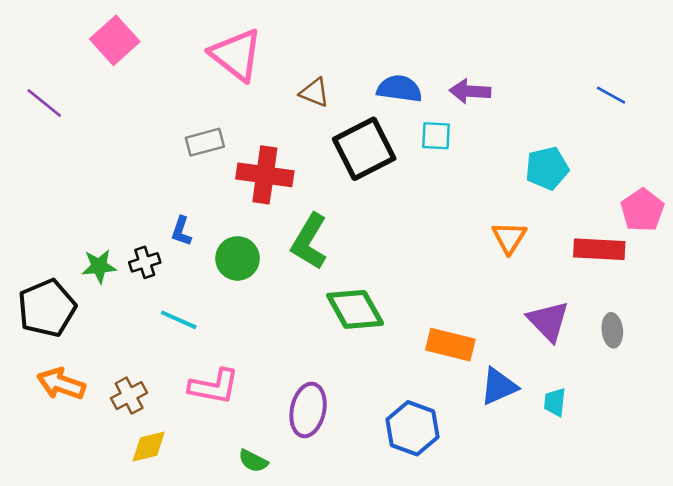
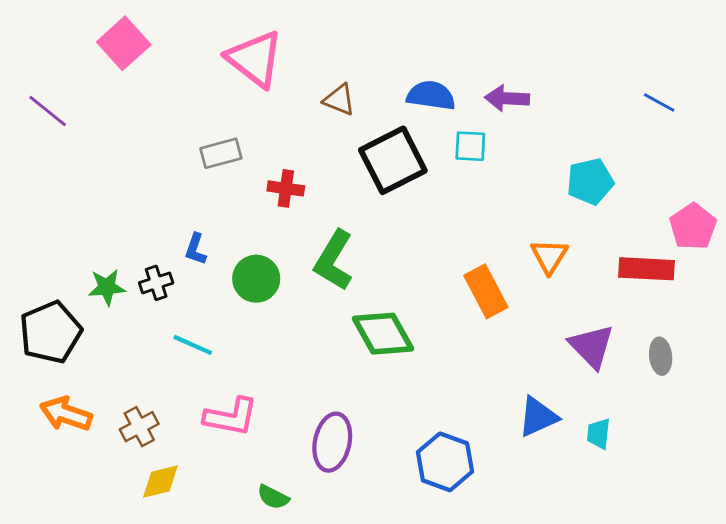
red cross: (265, 175) -> (286, 188), size x0.6
orange rectangle: (450, 345) -> (486, 291), moved, turned 48

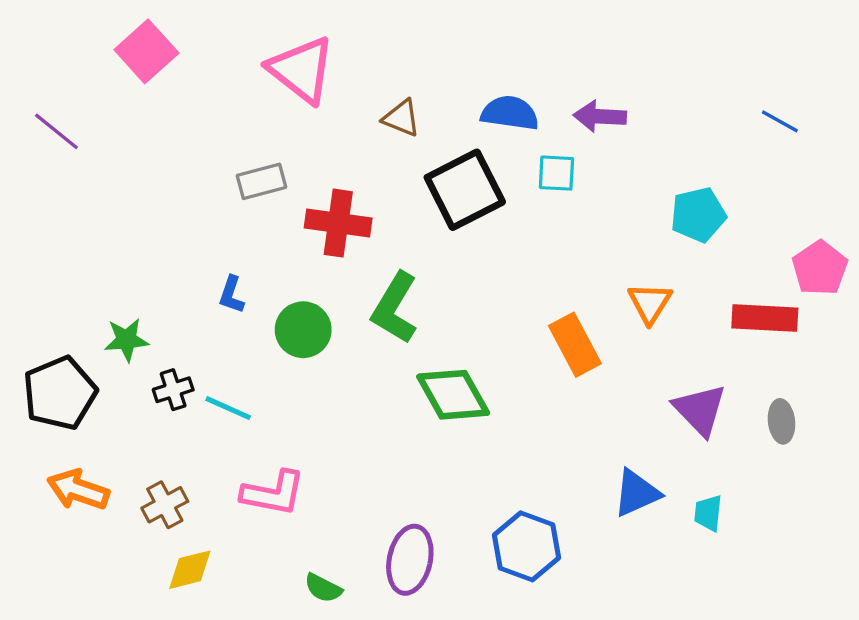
red cross: (286, 188) -> (338, 223), size x1.5
black cross: (156, 283) -> (173, 390), moved
purple ellipse: (332, 442) -> (410, 560), moved

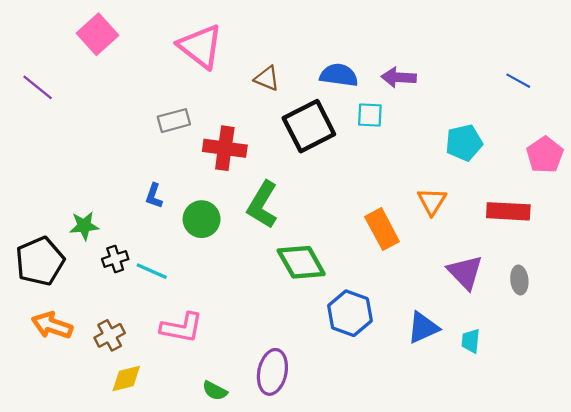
pink pentagon: (820, 268) -> (545, 155), moved
blue hexagon: (526, 546) -> (350, 313), moved

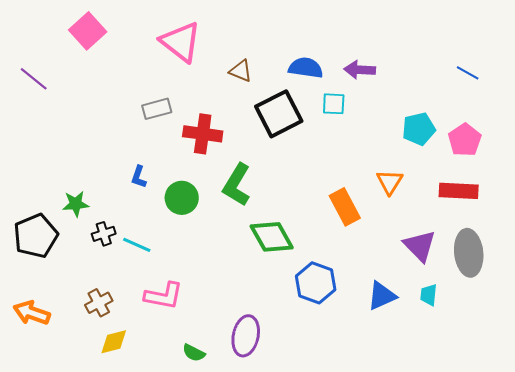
pink pentagon: (545, 155) -> (465, 140), moved
gray ellipse: (519, 280) -> (469, 253), size x1.8
orange arrow: (52, 325) -> (32, 313), moved
cyan trapezoid: (471, 341) -> (429, 295), moved

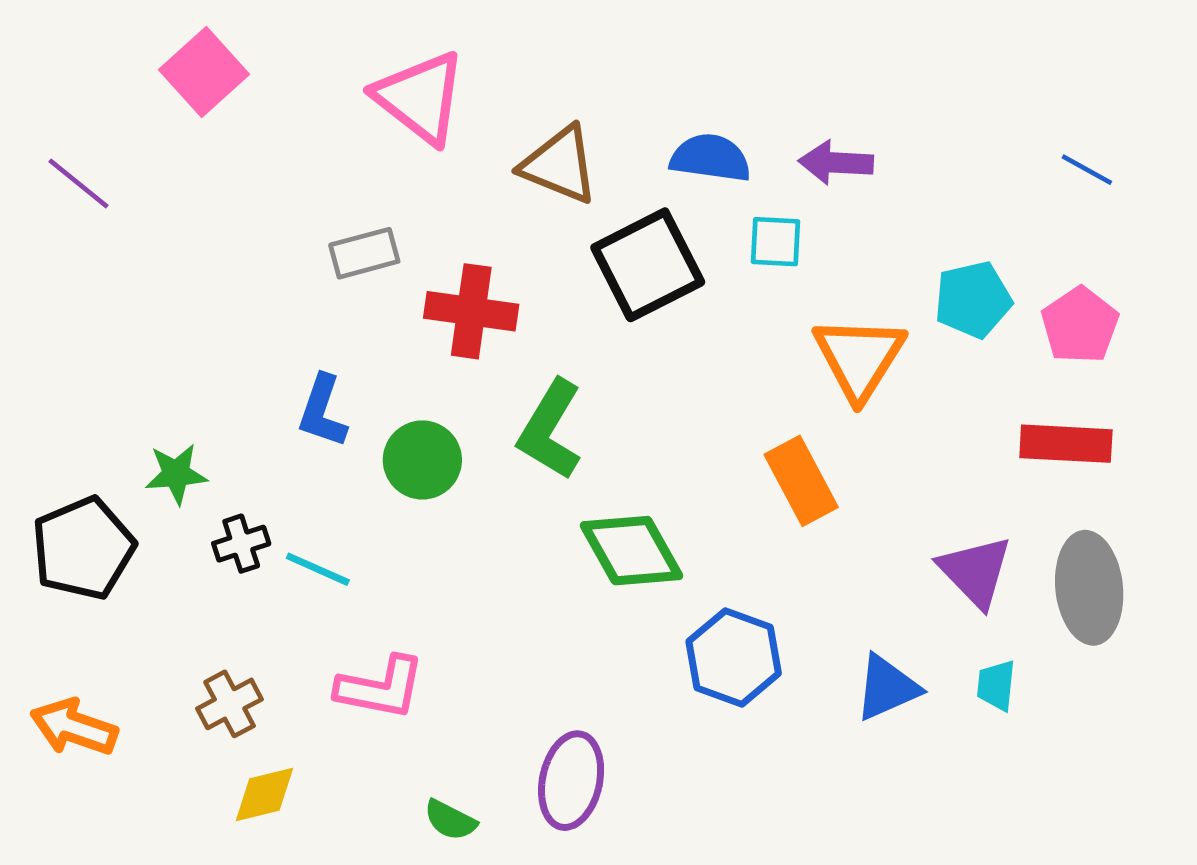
brown triangle: (241, 71) -> (559, 165), size x1.5
blue L-shape: (139, 177) -> (322, 411), size x1.4
orange triangle: (390, 182) -> (859, 358), moved, size x1.5

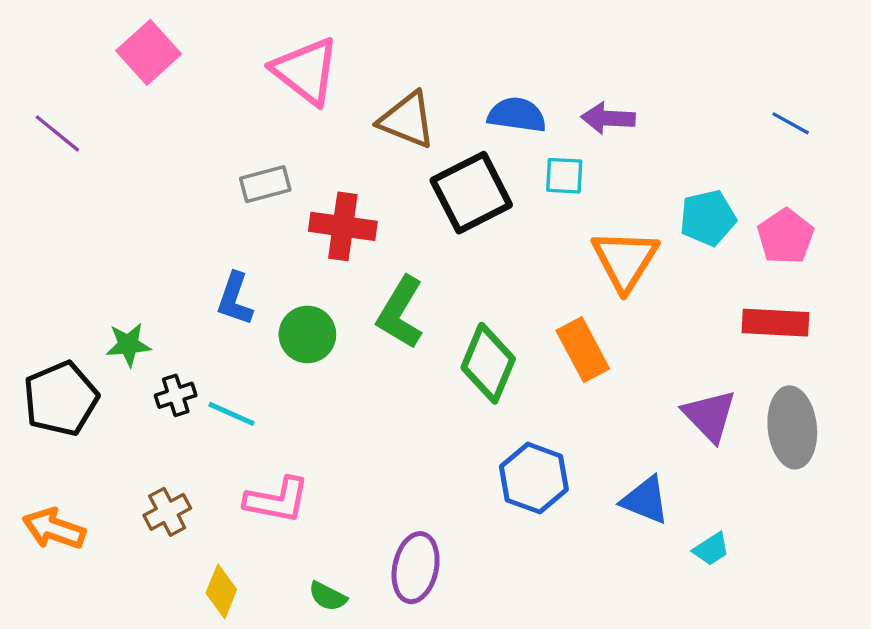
green diamond: (631, 551) -> (488, 363), moved, turned 52
cyan trapezoid: (996, 685) -> (711, 549), moved, turned -129
blue triangle: (887, 688) -> (645, 500), turned 46
yellow diamond: (264, 795) -> (221, 591), moved, turned -54

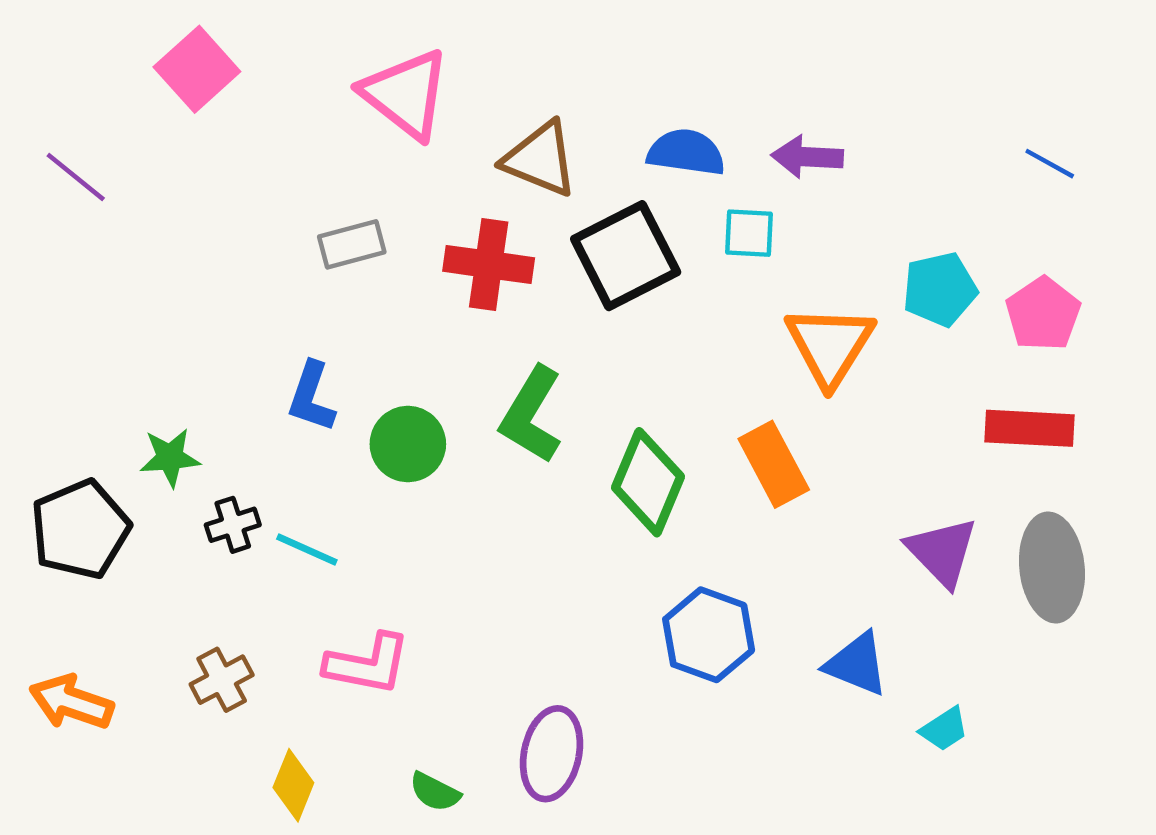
red cross: (343, 226) -> (489, 265), moved

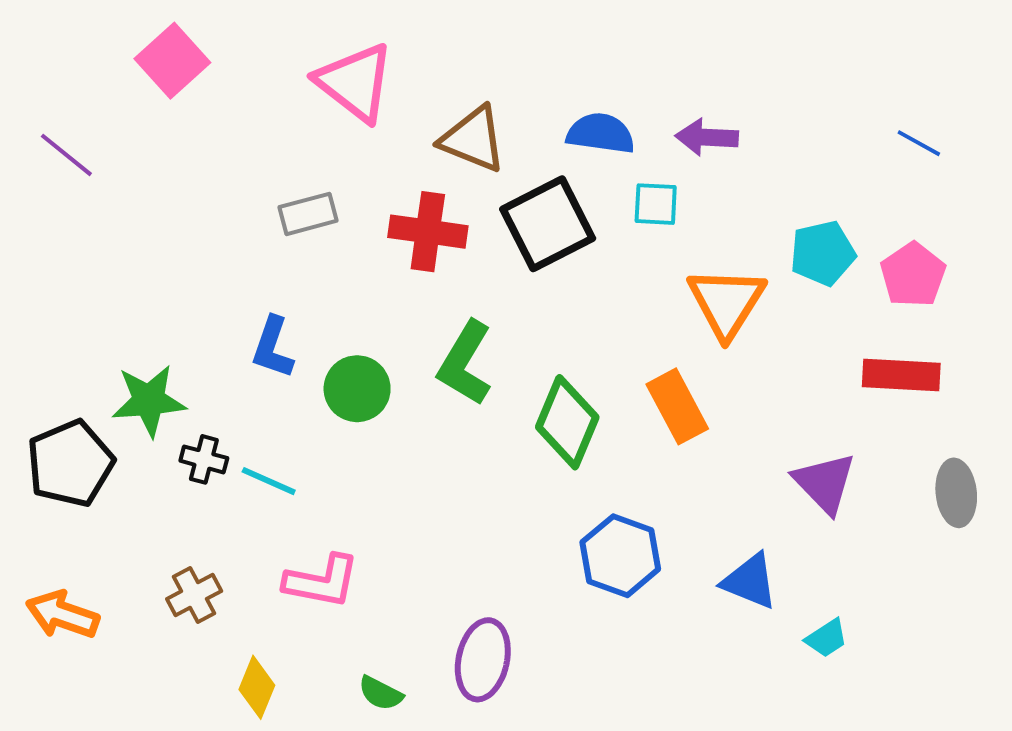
green star: (170, 458) -> (149, 401), size x1.4
black cross: (233, 525) -> (204, 459), turned 33
gray ellipse: (1052, 567) -> (956, 493), moved, size x0.7

